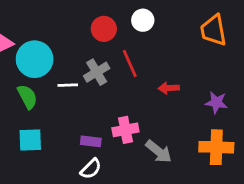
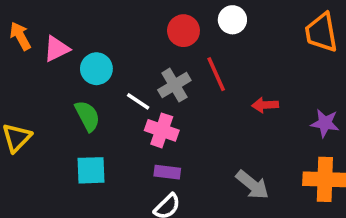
cyan circle: (35, 59) -> (96, 69), size x0.7
white line: (68, 85) -> (138, 101), turned 36
pink cross: (125, 130) -> (162, 130), moved, turned 30

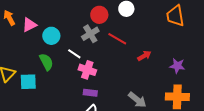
red line: (216, 74) -> (117, 39), turned -36
gray cross: (174, 85) -> (90, 34), moved
red arrow: (265, 105) -> (144, 56), turned 152
cyan square: (91, 170) -> (28, 82), moved

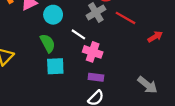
cyan square: (28, 82) -> (55, 66), moved

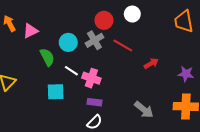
cyan circle: (53, 15) -> (68, 42), moved
white line: (78, 34) -> (71, 71), moved
green semicircle: (48, 43) -> (47, 57), moved

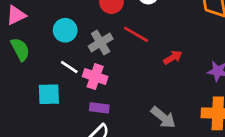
gray cross: (94, 40) -> (101, 42), moved
green semicircle: (47, 57) -> (20, 49), moved

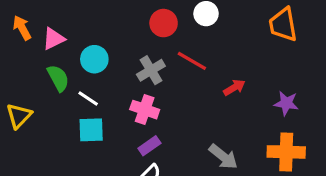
cyan circle: (65, 30) -> (94, 59), moved
white line: (69, 67) -> (88, 99), moved
purple rectangle: (99, 108) -> (149, 146), turned -42

